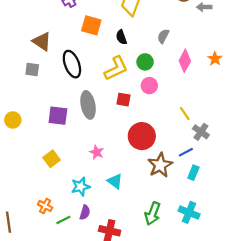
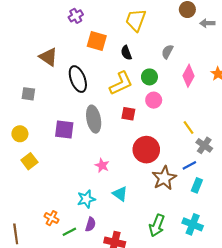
gray square: (32, 69) -> (28, 94), moved
yellow square: (51, 159) -> (29, 161), moved

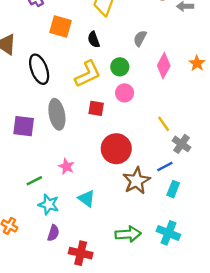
cyan star: (86, 199) -> (49, 204), turned 30
green arrow: (157, 225) -> (128, 234), turned -115
green line: (69, 232) -> (34, 181), moved

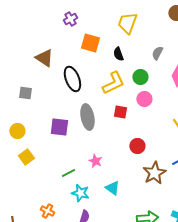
red circle: (116, 149) -> (137, 146), size x0.6

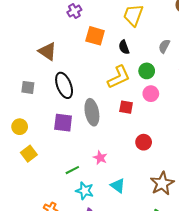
black ellipse: (72, 79) -> (64, 85), moved
brown star: (154, 173) -> (162, 184), moved

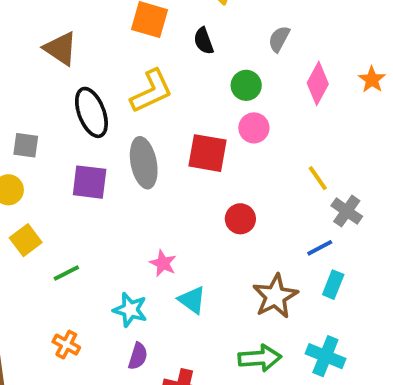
yellow L-shape: (119, 77) -> (151, 91), moved
gray square: (28, 87) -> (26, 145), moved
red square: (126, 107) -> (208, 153), size x1.5
pink star: (100, 158) -> (163, 263), moved
green line: (72, 170) -> (66, 273), moved

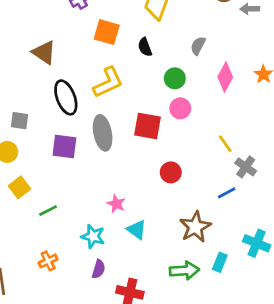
cyan rectangle: (333, 285) -> (220, 262), moved
orange cross: (66, 345) -> (48, 261), turned 36
cyan cross: (325, 356) -> (257, 243), moved

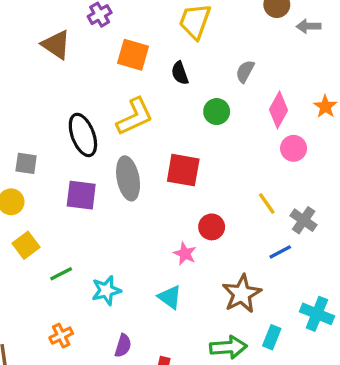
brown triangle: (44, 52) -> (56, 45), moved
pink circle: (180, 108) -> (294, 148), moved
yellow line: (225, 144) -> (267, 203), moved
pink star: (116, 204) -> (185, 254), moved
cyan star: (93, 236) -> (106, 290), moved, turned -30

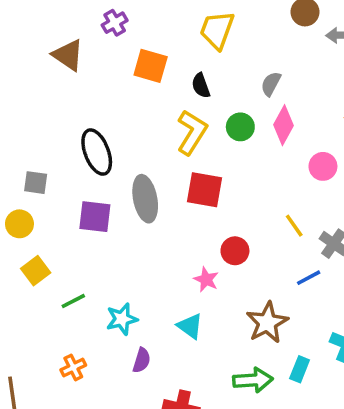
pink diamond: (278, 110) -> (283, 125), moved
yellow L-shape: (135, 117) -> (192, 132), moved, turned -33
purple semicircle: (123, 346) -> (142, 360), moved

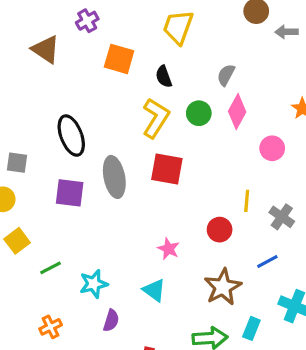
yellow line: (294, 226) -> (247, 201), turned 40
red circle: (235, 251) -> (220, 230), moved
blue line: (309, 278) -> (267, 261), moved

